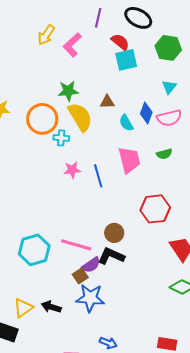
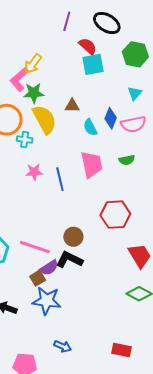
yellow arrow: (46, 35) -> (33, 64), moved
pink L-shape: (72, 45) -> (19, 79), moved

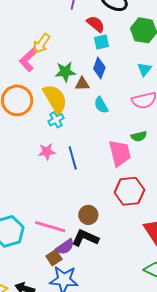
cyan square: (93, 64) -> (102, 42), size x0.7
green star: (34, 93) -> (65, 72), moved
blue diamond: (111, 118) -> (99, 68), moved
cyan cross: (25, 140) -> (56, 120), moved, turned -35
pink trapezoid: (92, 164) -> (120, 153), moved

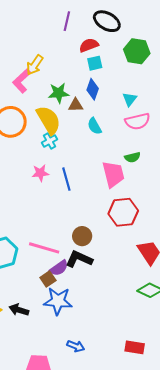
red semicircle: (96, 24) -> (89, 45), turned -60
cyan triangle: (144, 69) -> (130, 99), moved

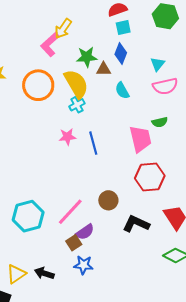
pink line: (44, 248) -> (70, 212), turned -64
black L-shape: (79, 259) -> (136, 224), moved
blue star: (58, 301) -> (83, 265), size x0.7

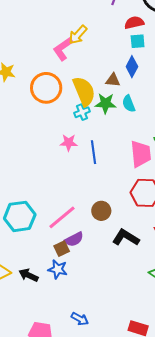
green star: (87, 57) -> (105, 103), moved
blue star: (83, 265) -> (58, 269), moved

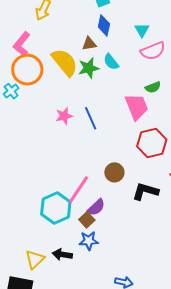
pink L-shape: (63, 49) -> (22, 44), moved
cyan cross: (82, 112) -> (11, 91), moved
cyan hexagon: (20, 216) -> (56, 208), moved

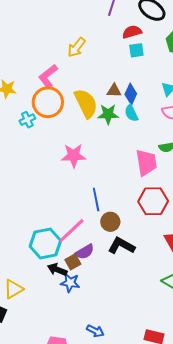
blue diamond: (104, 25) -> (131, 94), moved
pink star: (64, 116) -> (74, 156), size x1.4
blue line: (91, 118) -> (96, 200), moved
black L-shape: (145, 191) -> (121, 246), moved
black arrow: (62, 255) -> (57, 270), moved

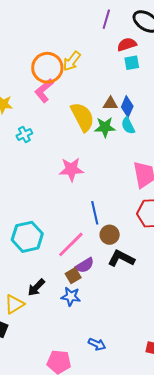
orange circle: (48, 102) -> (47, 68), moved
cyan hexagon: (45, 244) -> (27, 237), moved
black arrow: (57, 270) -> (36, 287), moved, turned -66

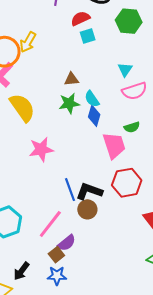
blue diamond: (127, 107) -> (94, 116), moved
yellow semicircle: (82, 117) -> (22, 108), moved
black L-shape: (121, 258) -> (89, 191), moved

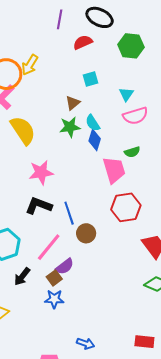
cyan square: (88, 36) -> (91, 79), moved
brown triangle: (71, 79) -> (73, 103), turned -35
black L-shape: (89, 191) -> (39, 206), moved
black arrow: (21, 271) -> (22, 277), moved

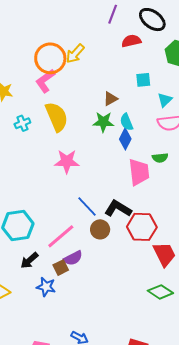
cyan square: (91, 79) -> (143, 80), moved
black L-shape: (39, 206) -> (118, 209), moved
red hexagon: (126, 207) -> (142, 227), moved
blue line: (69, 213) -> (87, 207), turned -35
blue star: (54, 299) -> (46, 287), moved

